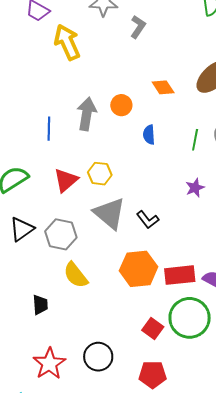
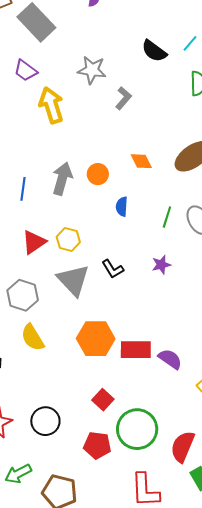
black L-shape: (148, 220) -> (113, 269), moved
green circle: (190, 318) -> (137, 429), moved

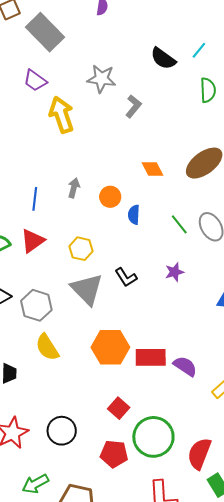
orange circle: (98, 174) -> (110, 197), moved
gray arrow: (62, 179) -> (74, 188), size x0.6
green line: (167, 217) -> (179, 224), turned -55
red triangle: (34, 242) -> (32, 241), moved

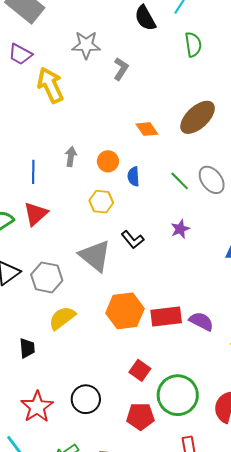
black semicircle: (163, 59) -> (145, 18), turned 32
yellow hexagon: (81, 249) -> (101, 202), moved
yellow semicircle: (47, 347) -> (62, 318), turned 92

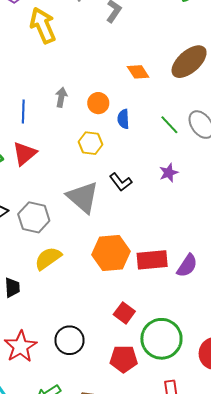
purple semicircle: (201, 321) -> (187, 266), turned 95

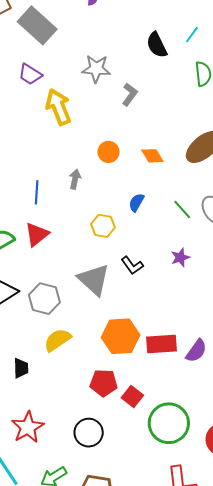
orange circle: (98, 103) -> (108, 152), moved
blue semicircle: (123, 119) -> (136, 203), turned 30
black circle: (69, 340) -> (89, 433), moved
red pentagon: (124, 359) -> (104, 383), moved

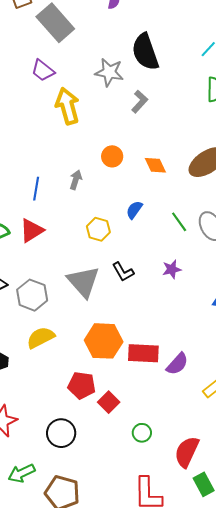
black semicircle: (157, 45) -> (145, 52), moved, size x1.4
green circle: (169, 423) -> (142, 433), size x0.5

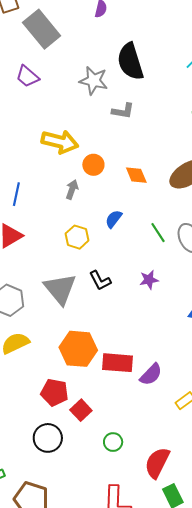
gray L-shape: (140, 102) -> (123, 111), turned 55
yellow arrow: (67, 106) -> (60, 142), moved, turned 117
gray arrow: (76, 180) -> (72, 189), moved
black circle: (61, 433) -> (48, 438), moved

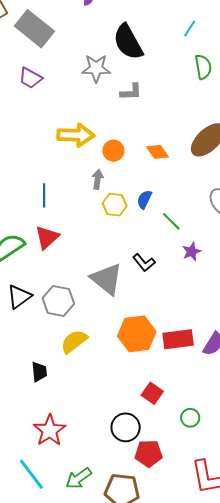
green line: (158, 233) -> (171, 221), moved
yellow hexagon: (77, 237) -> (115, 205), moved
red pentagon: (55, 392) -> (149, 453), moved

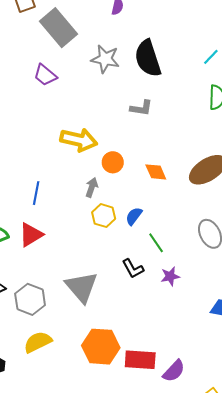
gray star: (96, 68) -> (105, 59), moved
black L-shape: (144, 263) -> (133, 269), moved

